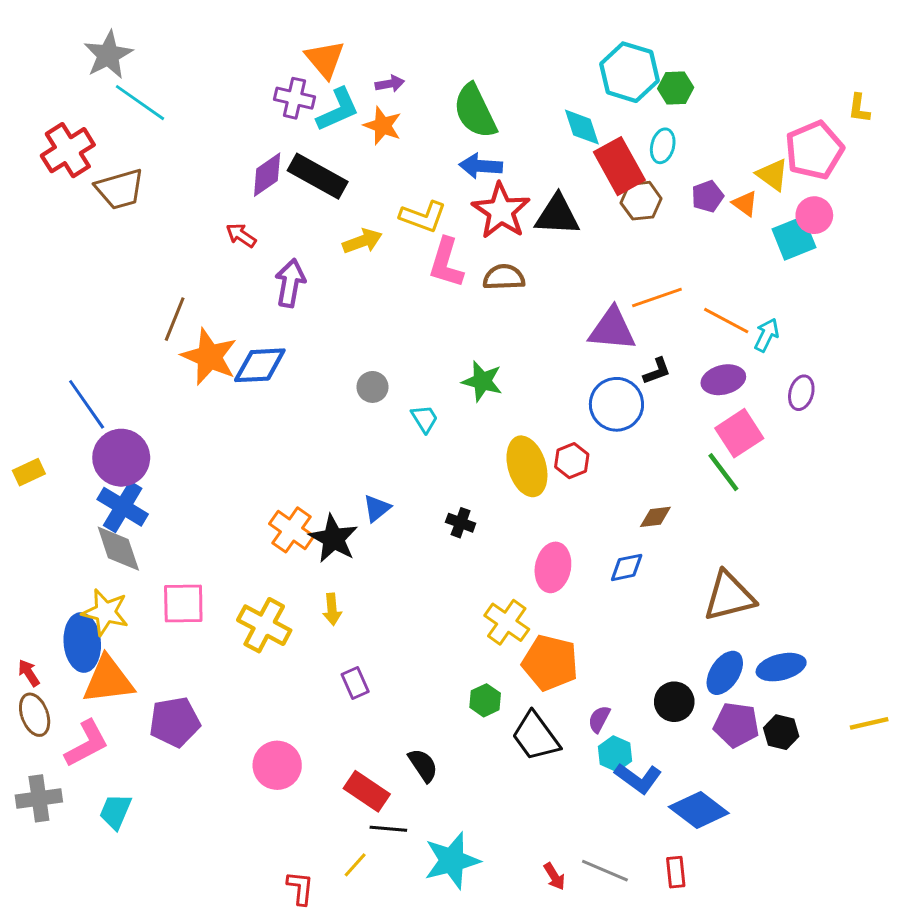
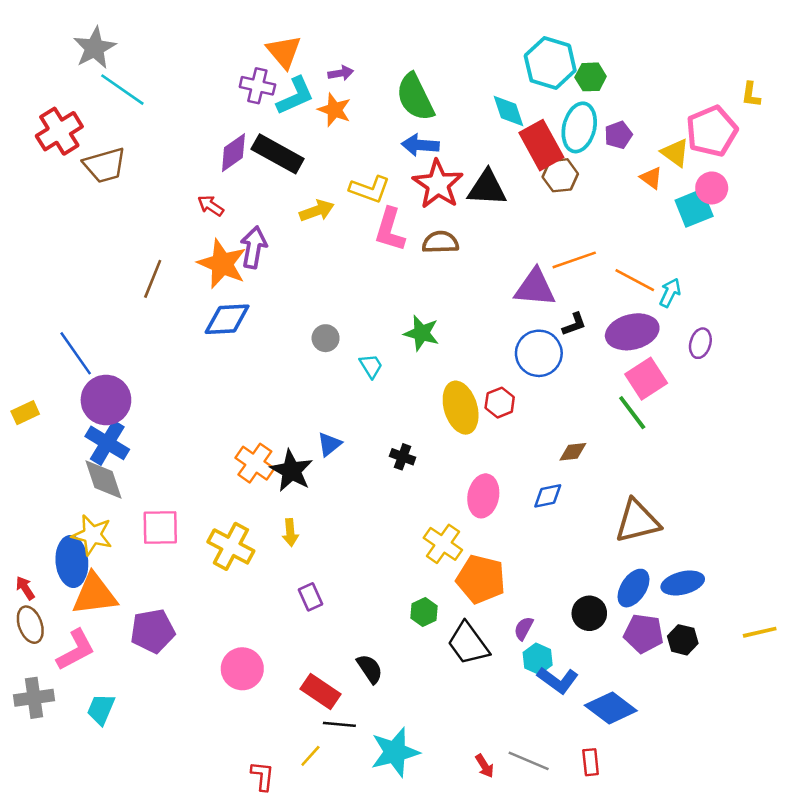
cyan ellipse: (663, 146) -> (579, 127), size x1.6
purple pentagon: (707, 196) -> (618, 135), moved
orange star: (209, 357) -> (222, 264), moved
purple ellipse: (723, 380) -> (632, 332), size x1.4

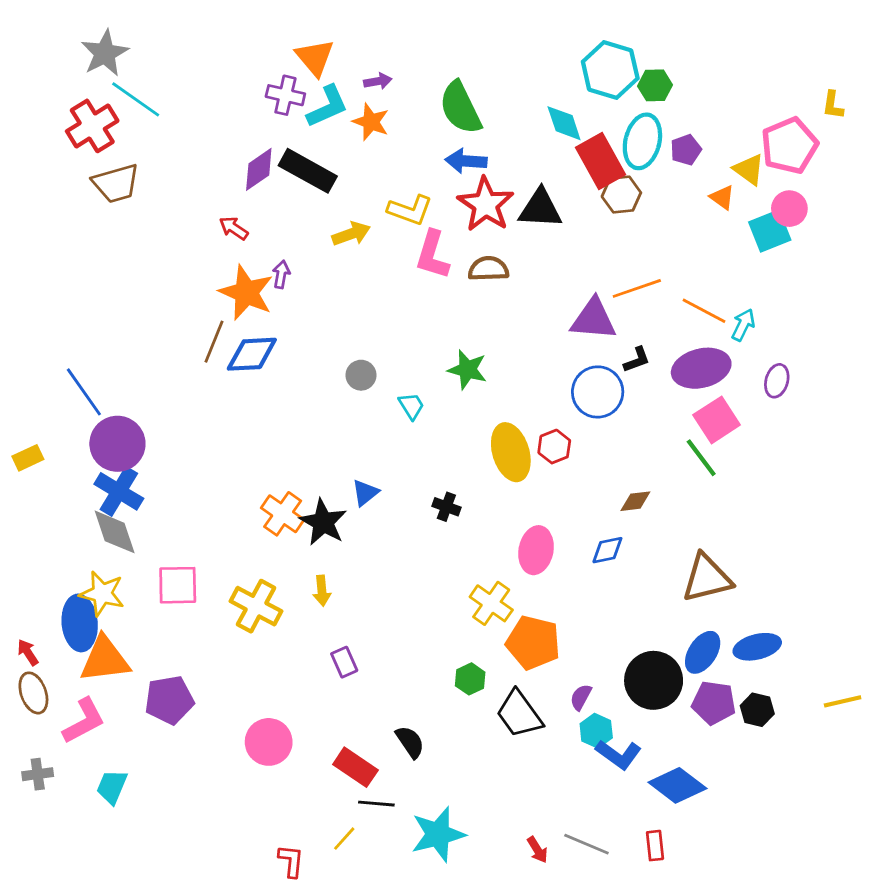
red cross: (59, 131) -> (92, 126), moved
purple arrow: (254, 247) -> (281, 274), size x0.6
brown line: (153, 279) -> (214, 342), moved
black circle: (589, 613) -> (654, 680), size x1.5
gray cross: (34, 698) -> (38, 774), size x0.7

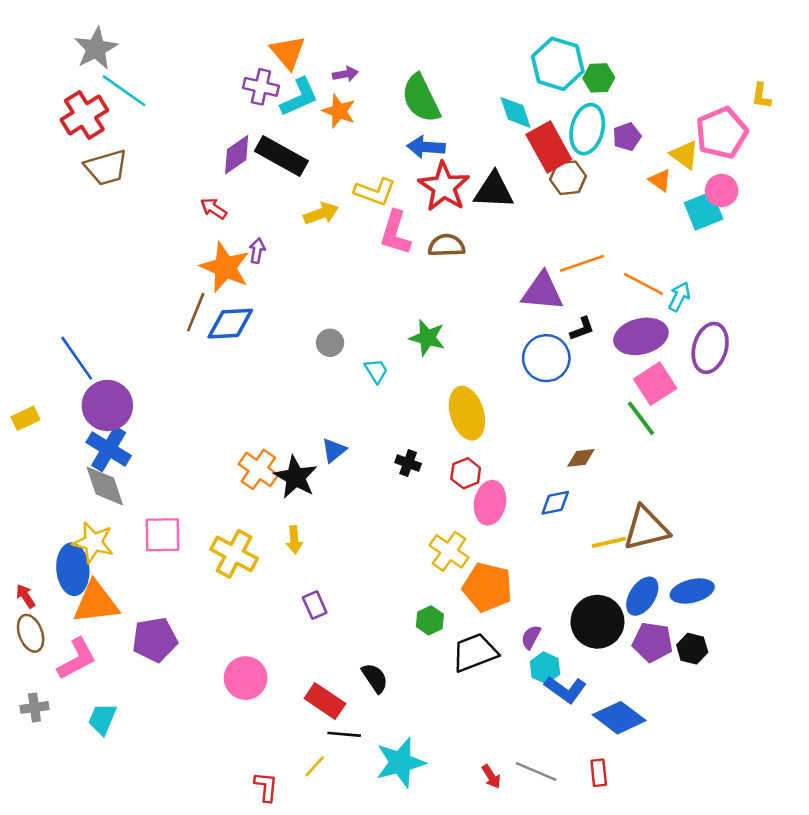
purple ellipse: (777, 381) -> (710, 348), size x1.6
red hexagon: (554, 447) -> (466, 473), moved
yellow line: (843, 701) -> (609, 542), moved
black trapezoid: (519, 714) -> (475, 652), turned 105

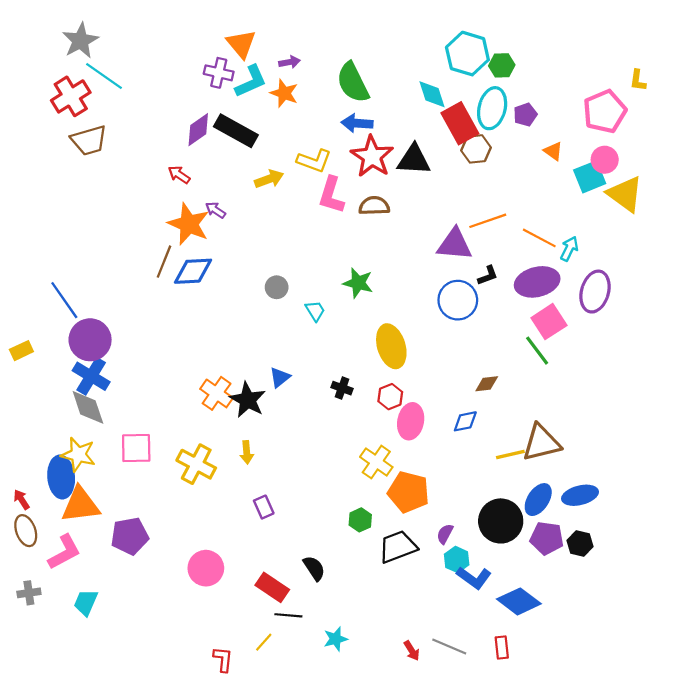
yellow triangle: (684, 155) -> (625, 194), moved, size x1.5
purple arrow: (257, 251) -> (215, 210), turned -66
cyan star: (400, 762) -> (336, 639), size x0.6

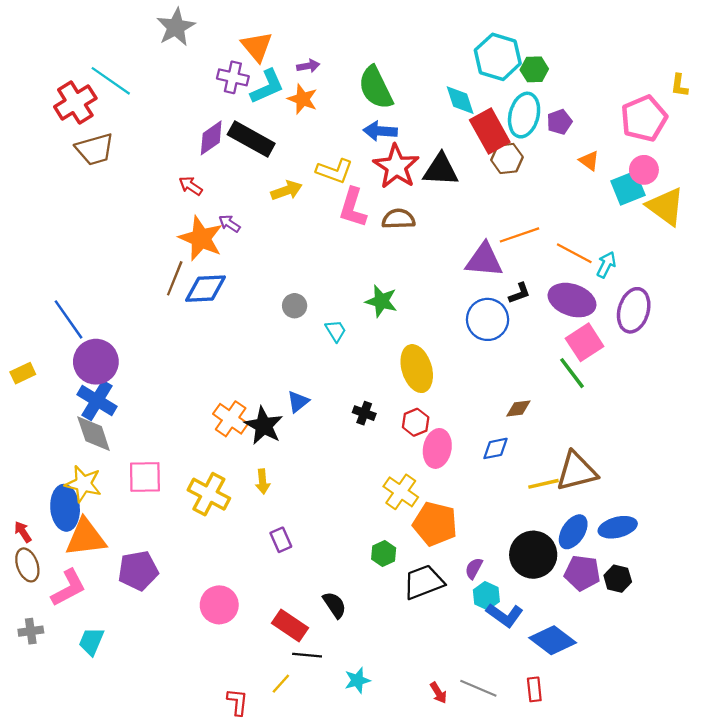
gray star: (80, 41) -> (176, 27), moved
purple ellipse: (537, 282) -> (572, 300), turned 33

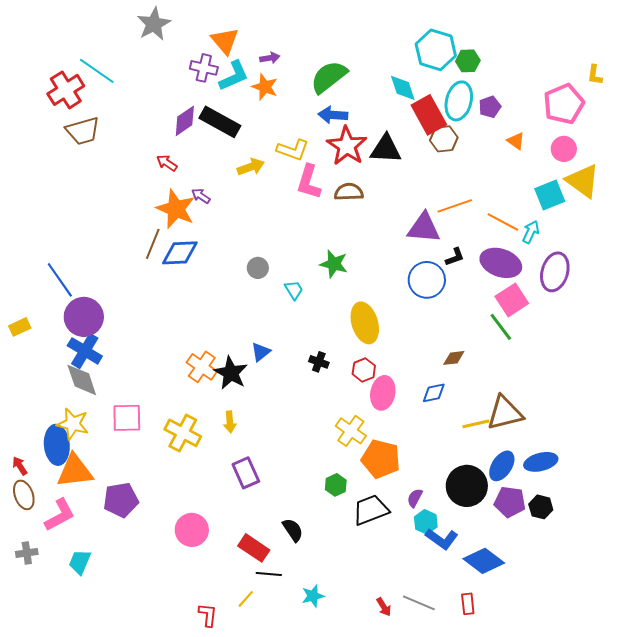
green semicircle: (376, 88) -> (329, 77), turned 78
cyan square: (628, 188) -> (550, 195), moved
purple rectangle: (281, 540) -> (246, 473), size x1.4

